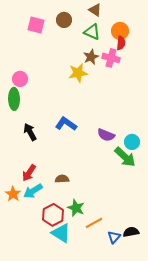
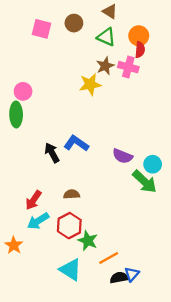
black arrow: (30, 132) -> (52, 153), moved
brown semicircle: (62, 179) -> (72, 194), moved
orange star: (13, 194) -> (14, 245), moved
red hexagon: (53, 215) -> (69, 226), moved
black semicircle: (131, 232) -> (119, 278), moved

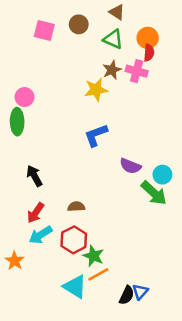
blue L-shape: (76, 143) -> (96, 135), moved, turned -55
black arrow: (52, 153) -> (34, 176), moved
orange line: (109, 258) -> (98, 274), moved
black semicircle: (119, 278) -> (127, 295), turned 126

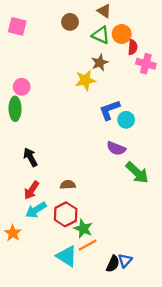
pink square: (44, 31) -> (17, 26), moved
orange circle: (148, 38) -> (122, 34), moved
pink cross: (137, 71) -> (146, 64), moved
blue L-shape: (96, 135) -> (110, 110), moved
cyan circle: (162, 175) -> (126, 120), moved

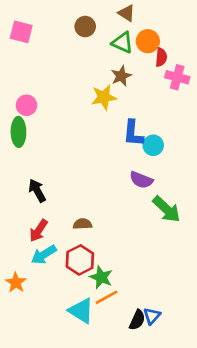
blue L-shape: (110, 110) -> (133, 133), turned -65

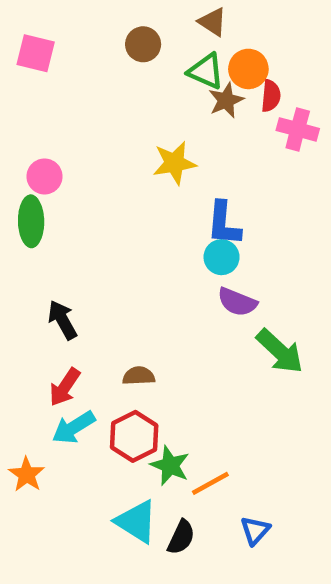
brown star: (121, 76) -> (226, 100), moved
cyan circle: (153, 145) -> (222, 257), moved
orange line: (107, 297) -> (210, 483), moved
black semicircle: (137, 320) -> (181, 537), moved

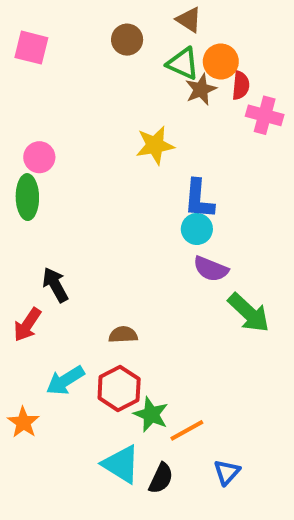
red arrow: (65, 387) -> (27, 325), moved

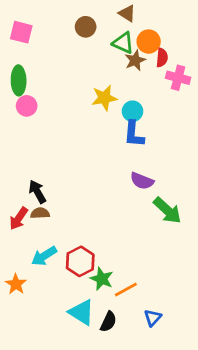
green ellipse: (27, 197) -> (19, 80), moved
cyan circle: (197, 229) -> (133, 111), moved
brown semicircle: (123, 335) -> (40, 213), moved

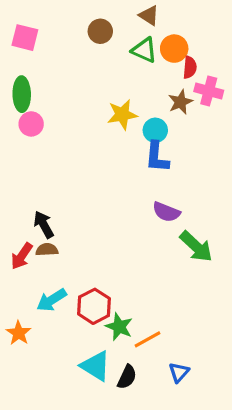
brown star: (135, 60) -> (180, 102), moved

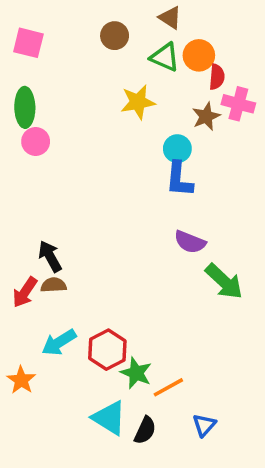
yellow star: (122, 115) -> (138, 102), moved

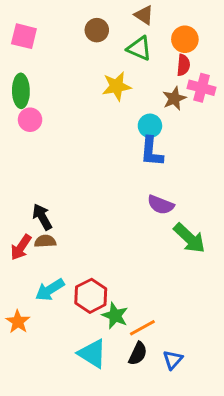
orange circle: (199, 55) -> (185, 39), moved
black semicircle: (145, 430) -> (138, 354), moved

